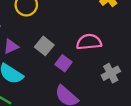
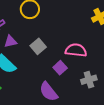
purple square: (64, 63) -> (60, 68), moved

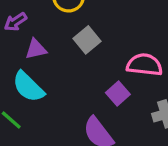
gray square: (38, 46) -> (87, 40), moved

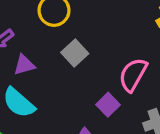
pink semicircle: (144, 65) -> (133, 75), turned -64

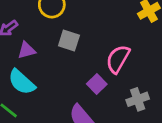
gray square: (75, 53) -> (69, 40), turned -30

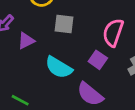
cyan semicircle: (22, 82) -> (59, 67), moved

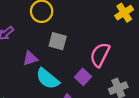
purple triangle: (26, 41) -> (30, 58), moved

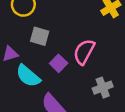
purple square: (83, 77) -> (59, 63), moved

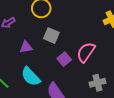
cyan semicircle: (28, 76) -> (31, 77), moved

